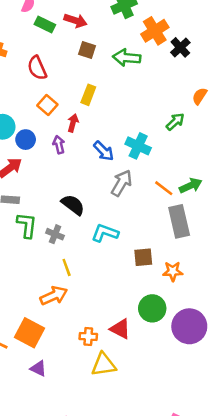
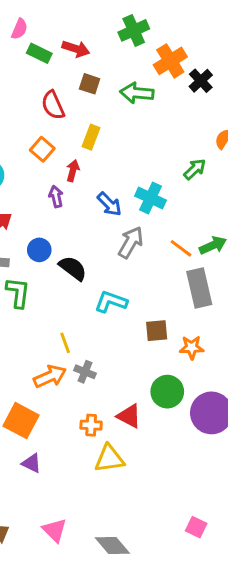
red semicircle: (37, 68) -> (53, 105), moved
blue circle: (26, 140) -> (39, 250), moved
gray cross: (55, 234) -> (85, 372), moved

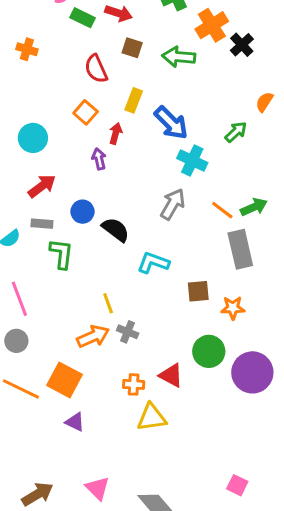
blue arrow: (109, 204) -> (171, 123), moved, size x1.4

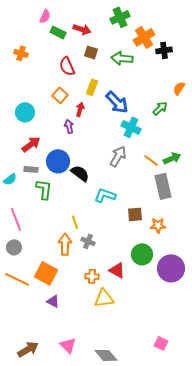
black cross: (242, 45) -> (164, 50), turned 35
blue circle: (83, 212) -> (58, 161), size x1.5
orange arrow: (93, 336) -> (65, 244), turned -65

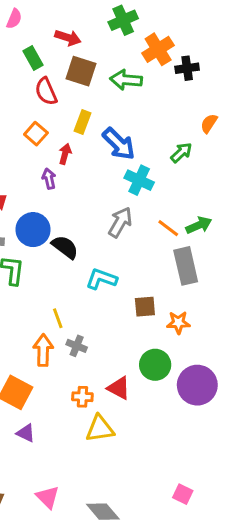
green rectangle: (58, 32) -> (33, 58), moved, turned 35
brown square: (91, 52) -> (81, 71), size x1.5

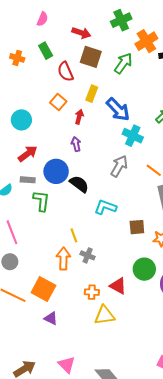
green rectangle: (33, 58) -> (46, 51), moved
green arrow: (126, 80) -> (123, 63), turned 120
purple arrow: (49, 179) -> (76, 144), moved

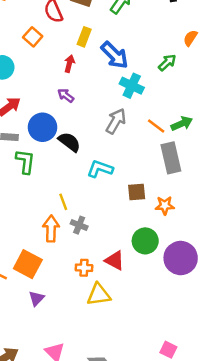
orange square: (58, 102) -> (33, 37), moved
purple arrow: (76, 144) -> (66, 95), turned -40
purple triangle: (51, 318) -> (36, 298), turned 48

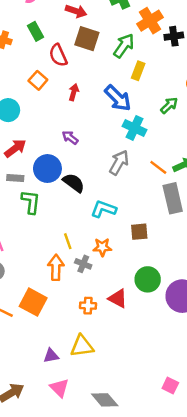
yellow rectangle: (84, 37) -> (138, 71), moved
red arrow: (69, 64) -> (74, 92), moved
orange star: (165, 205) -> (102, 247), moved
yellow triangle: (99, 295) -> (82, 346), moved
purple triangle: (36, 298) -> (51, 356), moved, turned 35

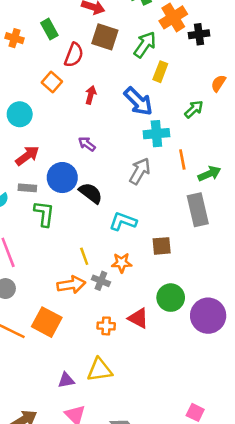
red semicircle: (58, 55) -> (74, 55), turned -135
cyan cross: (135, 128) -> (156, 134), turned -30
orange line: (158, 167) -> (182, 159), moved, turned 42
orange arrow: (56, 267) -> (71, 285), turned 80

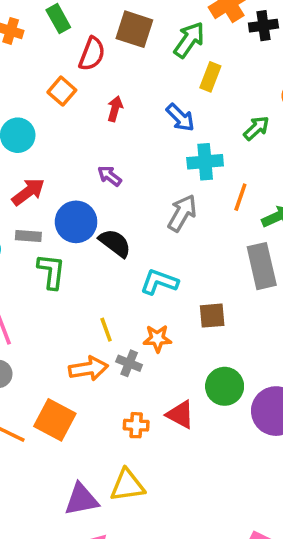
blue arrow: (138, 101) -> (180, 118), size x0.7
orange line: (182, 159) -> (240, 197), turned 30
purple triangle: (66, 380) -> (81, 499), size x1.5

